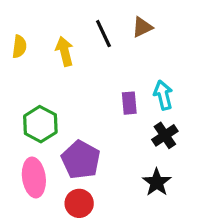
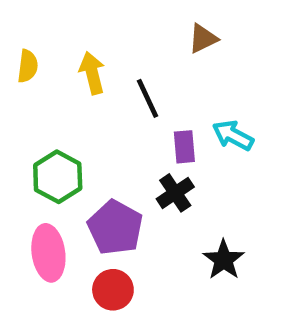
black line: (103, 34) -> (148, 98), moved
cyan arrow: (163, 95) -> (233, 135), turned -48
black cross: (165, 135) -> (175, 193), moved

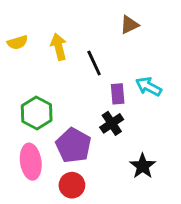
yellow semicircle: (28, 66) -> (17, 42), turned 66

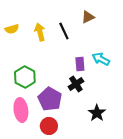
black line: (94, 63) -> (64, 31), moved

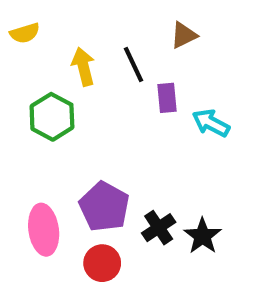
yellow semicircle: (12, 29) -> (25, 33), moved
purple rectangle: (80, 64) -> (167, 98), moved
green hexagon: (25, 77) -> (52, 117), moved
black cross: (76, 84) -> (159, 228), moved

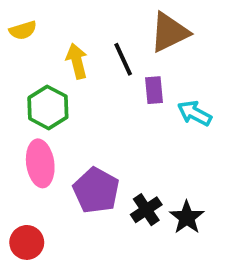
brown triangle: (184, 35) -> (169, 32), size x1.6
pink ellipse: (44, 230) -> (40, 163), moved
red circle: (102, 263) -> (27, 242), moved

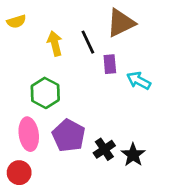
green hexagon: (48, 107) -> (45, 93), moved
pink ellipse: (40, 163) -> (29, 134), moved

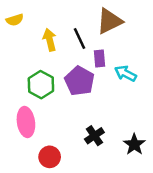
purple pentagon: (69, 136) -> (80, 81), moved
black star: (133, 155) -> (134, 144), moved
red circle: (19, 173) -> (50, 157), moved

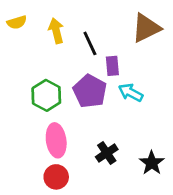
brown triangle: (109, 21) -> (146, 28), moved
yellow arrow: (50, 40) -> (56, 31), moved
cyan arrow: (126, 73) -> (131, 93), moved
pink ellipse: (26, 122) -> (56, 140), moved

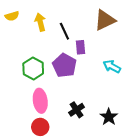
cyan arrow: (131, 93) -> (112, 66), moved

